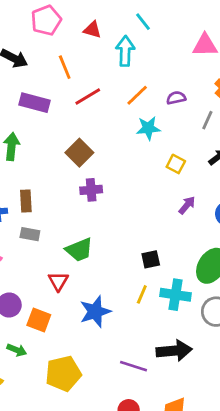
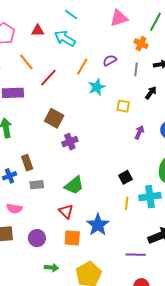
cyan arrow: (125, 51) -> (65, 38), turned -45
orange square: (39, 320) -> (72, 238), moved

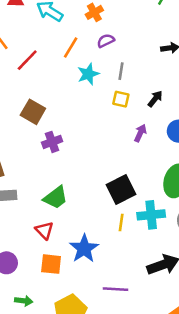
orange cross: (141, 44) -> (94, 12), moved, turned 32
gray line: (136, 69) -> (121, 71), moved
black arrow: (151, 93) -> (155, 99), moved
black square: (125, 177) -> (121, 189), size x1.6
purple line: (136, 255) -> (116, 289), moved

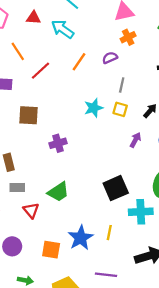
orange cross: (94, 12) -> (128, 37), moved
cyan star: (88, 74) -> (94, 108), moved
brown square: (33, 112) -> (28, 115), moved, turned -30
yellow line: (121, 222) -> (109, 233), moved
red triangle: (44, 230) -> (31, 210), moved

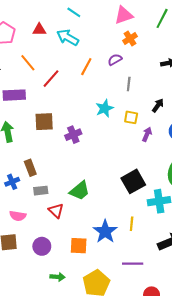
yellow square: (120, 109) -> (131, 117), moved
purple cross: (58, 143) -> (73, 135), moved

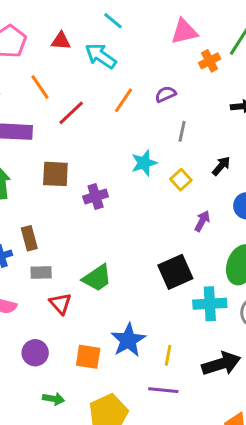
orange cross: (130, 39) -> (210, 61), moved
yellow square: (131, 117) -> (181, 180), turned 32
purple arrow: (147, 134) -> (202, 221), moved
yellow line: (132, 224) -> (168, 355), moved

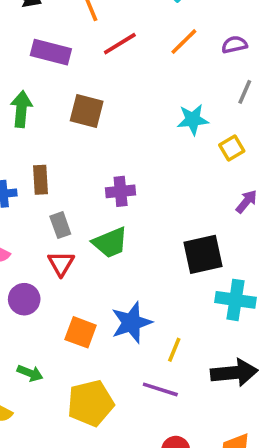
purple cross: (96, 197) -> (121, 191), moved
gray rectangle: (41, 273) -> (60, 225), moved, turned 60
purple circle: (35, 353) -> (24, 299), moved

